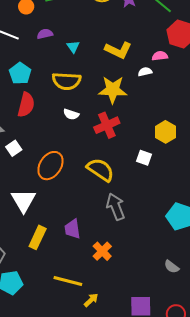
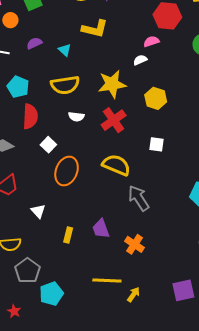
yellow L-shape: (118, 50) -> (95, 29), moved
yellow hexagon: (166, 132) -> (156, 98), moved
white square: (14, 148) -> (48, 145), moved
white triangle: (23, 201) -> (38, 211), moved, size x0.6
yellow rectangle: (38, 237) -> (68, 235), moved, size x0.7

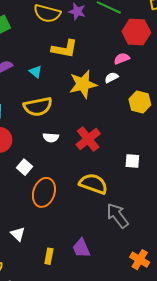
yellow star: (112, 84) -> (83, 84), moved
yellow hexagon: (156, 98) -> (140, 102), moved
orange cross: (135, 244) -> (140, 260), moved

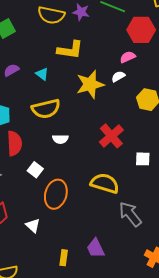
red cross: (88, 139) -> (111, 136), moved
white triangle: (18, 234) -> (33, 226), moved

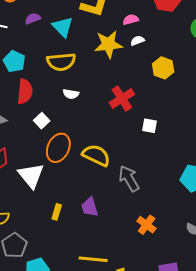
pink semicircle: (128, 57) -> (131, 20), moved
cyan triangle: (42, 74) -> (63, 27), size x1.6
yellow semicircle: (105, 183) -> (96, 155), moved
white triangle: (33, 226) -> (31, 176), size x1.8

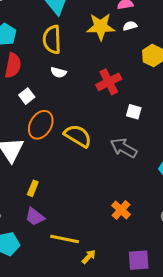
yellow semicircle: (61, 62) -> (52, 40), turned 88
gray arrow: (129, 179) -> (124, 148), moved, turned -36
purple trapezoid: (90, 207) -> (35, 217), moved, turned -40

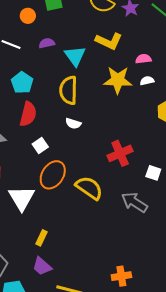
red cross: (109, 82) -> (120, 153), moved
white square: (134, 112) -> (153, 173), moved
orange cross: (121, 210) -> (121, 276), moved, turned 36

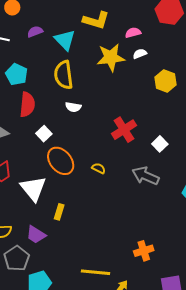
white square: (153, 173) -> (160, 144), turned 35
orange ellipse: (53, 175) -> (61, 161), turned -64
yellow semicircle: (89, 188) -> (99, 168), size x0.5
yellow rectangle: (42, 238) -> (59, 212), moved
purple trapezoid: (42, 266) -> (36, 235), moved

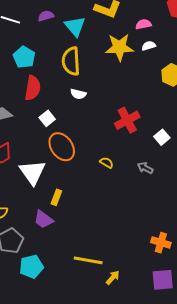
yellow semicircle: (99, 168) -> (107, 163), moved
gray arrow: (146, 176) -> (145, 168), size x0.6
purple trapezoid: (36, 235) -> (43, 219), moved
orange cross: (144, 251) -> (161, 243), moved, turned 30

